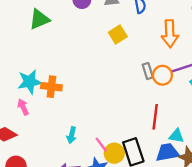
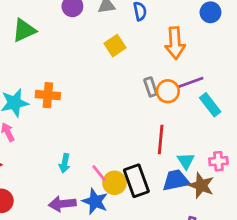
orange cross: (51, 87) -> (48, 95), moved
cyan triangle: (176, 136) -> (186, 161), turned 49

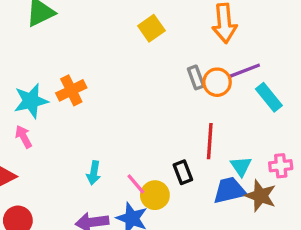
orange cross: (48, 95) -> (71, 90), turned -30
black rectangle: (136, 181) -> (183, 172), moved, size x0.6

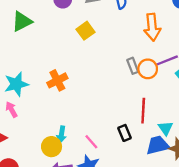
yellow square: (151, 28) -> (86, 31), moved
orange cross: (71, 90) -> (57, 80), moved
yellow circle: (155, 195) -> (52, 147), moved

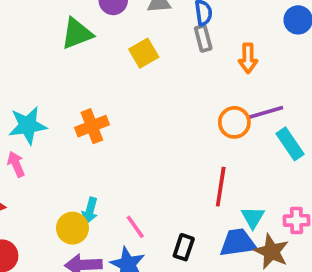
green triangle: (22, 21) -> (77, 34), moved
orange arrow: (152, 27) -> (248, 58), size x0.7
gray rectangle: (133, 66) -> (203, 38), moved
black rectangle: (125, 133) -> (184, 247), moved, turned 35

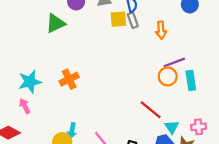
yellow square: (144, 53) -> (118, 19), moved, turned 30
orange circle: (234, 122) -> (168, 76), moved
cyan rectangle: (290, 144) -> (191, 80), turned 30
red line: (221, 187) -> (151, 110), turned -55

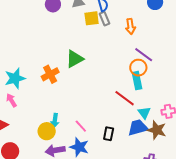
green triangle: (55, 23) -> (75, 59), moved
purple line: (174, 62) -> (144, 55), turned 60
cyan rectangle: (191, 80) -> (137, 81), moved

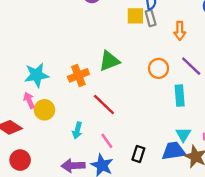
orange circle: (138, 68) -> (159, 68), moved
red line: (125, 98) -> (104, 104), moved
yellow circle: (47, 131) -> (44, 110), moved

